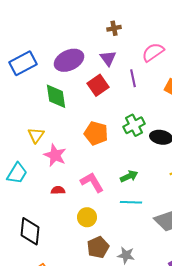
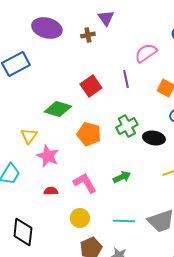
brown cross: (114, 28) -> (88, 35), moved
purple triangle: (108, 58) -> (106, 18), moved
purple ellipse: (69, 60) -> (47, 28), moved, turned 40
green diamond: (56, 96) -> (58, 109), moved, turned -64
cyan line: (131, 202) -> (124, 221), moved

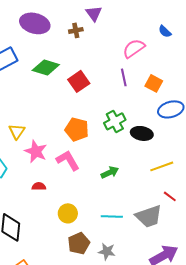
purple line: (126, 79) -> (124, 77), moved
green diamond: (58, 109) -> (46, 67), moved
pink L-shape: (85, 183) -> (68, 160), moved

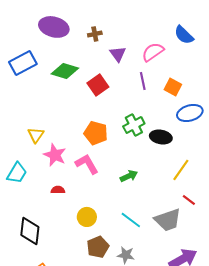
purple triangle: (94, 13) -> (118, 54), moved
blue semicircle: (165, 31) -> (184, 35), size x1.5
yellow line: (162, 166) -> (181, 170), turned -35
cyan line: (112, 216) -> (131, 220), turned 35

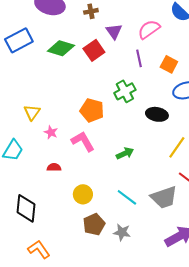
red square: (98, 85) -> (94, 50), moved
green cross: (134, 125) -> (125, 91), moved
pink star: (55, 155) -> (51, 132), size x0.6

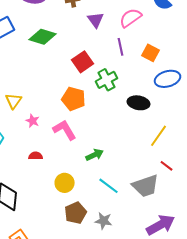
red square: (94, 50) -> (83, 62), moved
green arrow: (125, 153) -> (95, 155), moved

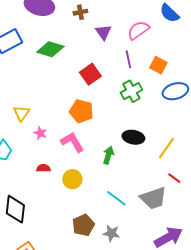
green cross: (107, 80) -> (131, 91), moved
black ellipse: (139, 103) -> (133, 137), moved
green arrow: (95, 155) -> (108, 155), moved, turned -48
yellow circle: (65, 183) -> (72, 179), moved

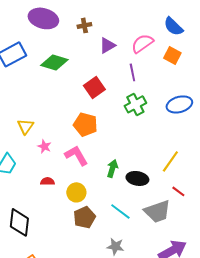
purple triangle: (103, 32) -> (107, 45), turned 36
orange square: (158, 65) -> (172, 55), moved
black ellipse: (133, 137) -> (137, 178), moved
brown pentagon: (83, 225) -> (84, 217), moved

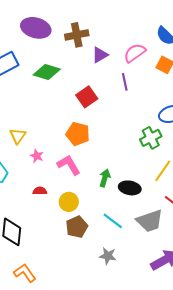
brown cross: (84, 25) -> (77, 35), size x1.6
green cross: (135, 104) -> (151, 138), moved

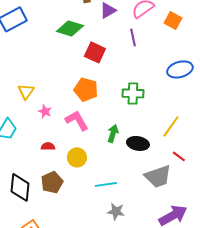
green diamond: (47, 72) -> (70, 28), moved
red square: (87, 97) -> (95, 52), turned -30
green cross: (151, 138) -> (133, 93), moved, turned 30
cyan line: (113, 221) -> (106, 184), moved, turned -45
brown pentagon: (77, 227) -> (52, 182), moved

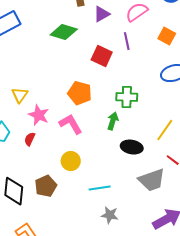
orange square: (173, 20) -> (167, 36), moved
red square: (95, 52) -> (102, 56), moved
pink star: (45, 111) -> (39, 115), size x1.5
green arrow: (113, 133) -> (113, 121), moved
red semicircle: (48, 146) -> (30, 139), moved, turned -64

